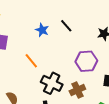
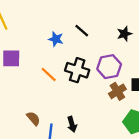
black cross: (52, 83) -> (77, 70), moved
brown cross: (77, 90) -> (117, 91), moved

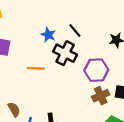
black cross: (77, 70) -> (65, 53), moved
orange line: (49, 74) -> (36, 68), turned -49

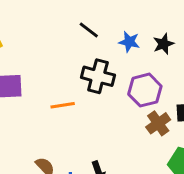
black line: (75, 30) -> (89, 30), moved
blue star: (48, 35) -> (129, 42), moved

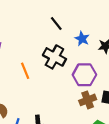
orange line: (63, 105) -> (25, 71), turned 63

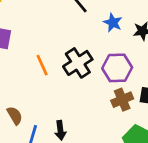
black cross: (54, 57) -> (78, 63), moved, turned 30

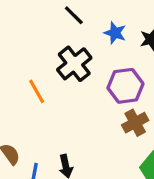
black cross: (78, 63) -> (74, 64), moved

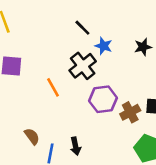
blue star: (115, 33) -> (103, 46), moved
purple hexagon: (125, 86) -> (103, 99), moved

